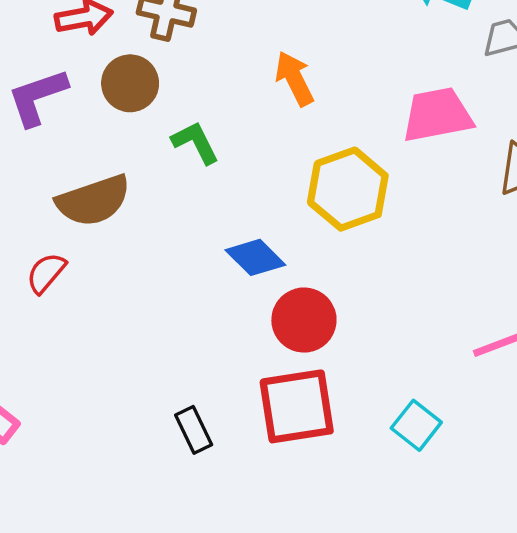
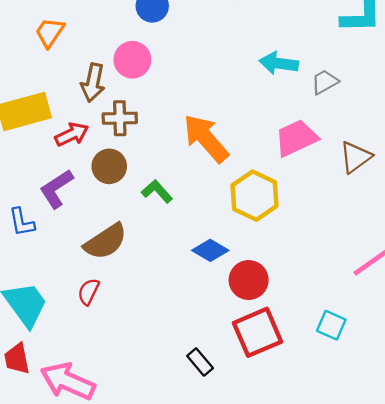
orange arrow: (294, 79) -> (206, 138), size x1.6

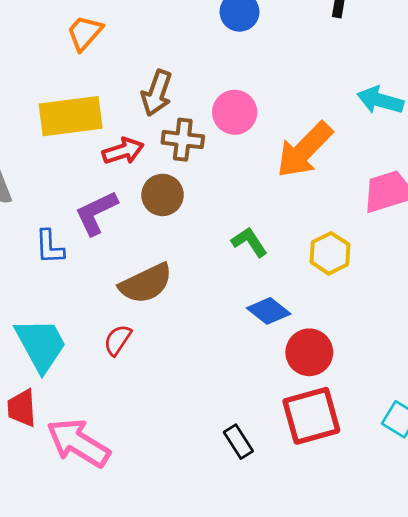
orange trapezoid: (50, 32) -> (85, 33), moved
pink circle: (132, 60) -> (235, 112), moved
orange arrow: (206, 138) -> (304, 150), moved, turned -102
green L-shape: (157, 191) -> (249, 242), moved
yellow hexagon: (255, 196) -> (330, 253), size x0.7

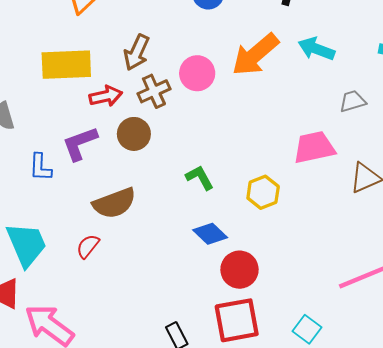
cyan arrow: (380, 100) -> (316, 49), moved
brown cross: (183, 140) -> (154, 91), turned -36
orange arrow: (304, 150) -> (255, 55), moved

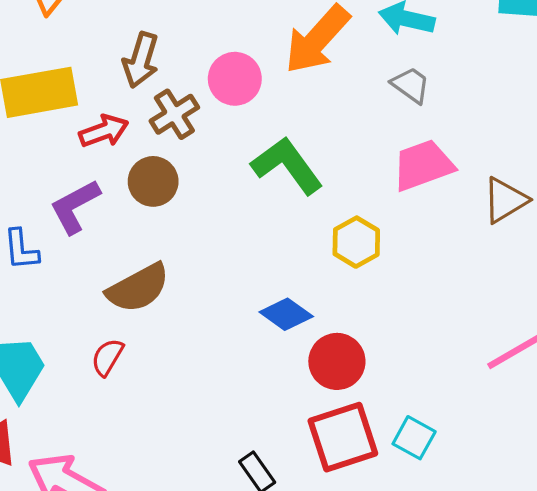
gray trapezoid: (353, 101) -> (411, 85), moved, turned 60
green L-shape: (200, 178) -> (287, 165), moved, size x1.6
cyan square: (307, 329) -> (414, 438), moved

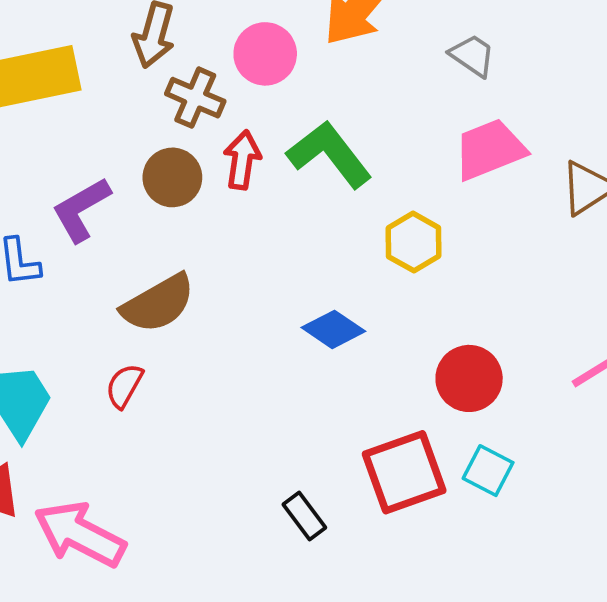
brown cross: (174, 114) -> (195, 98), turned -33
red arrow: (104, 131) -> (242, 160), moved, turned -60
red circle: (337, 361) -> (469, 378), moved

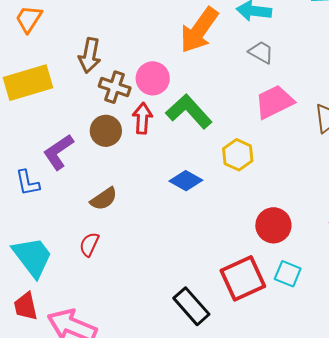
pink circle: (265, 54) -> (153, 78), moved
brown semicircle: (158, 303) -> (104, 199), size x0.7
blue diamond: (333, 329) -> (186, 181), moved
black rectangle: (304, 516) -> (191, 306), size x1.5

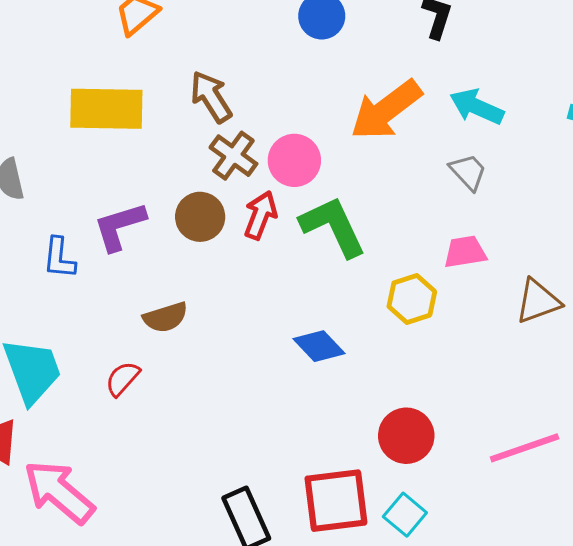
brown arrow: (90, 55) -> (211, 97), turned 120
pink trapezoid: (274, 102) -> (465, 252), size x0.7
yellow hexagon: (238, 155) -> (412, 299), moved
blue diamond: (186, 181) -> (319, 346), moved

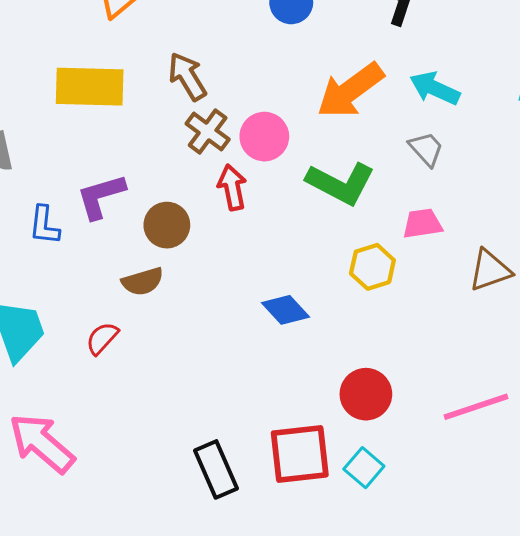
red arrow: (260, 215) -> (232, 187), turned -33
brown circle: (200, 217) -> (167, 225), moved
green L-shape: (333, 227) -> (341, 183), moved, turned 142

